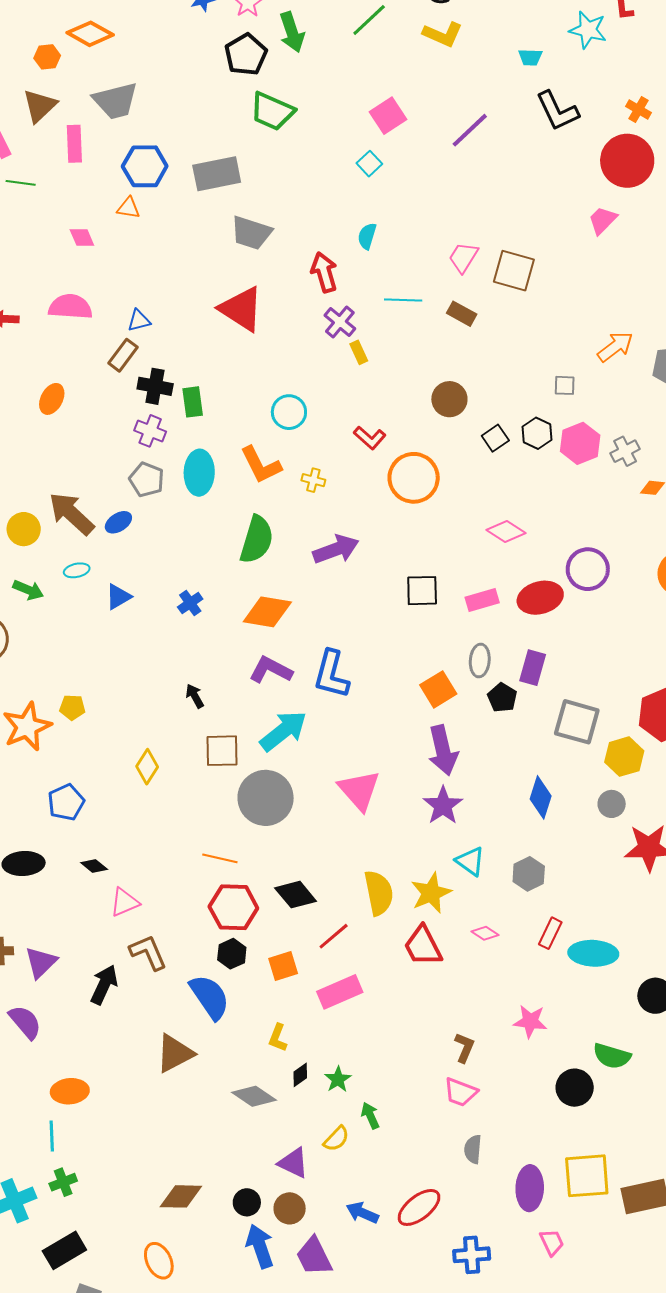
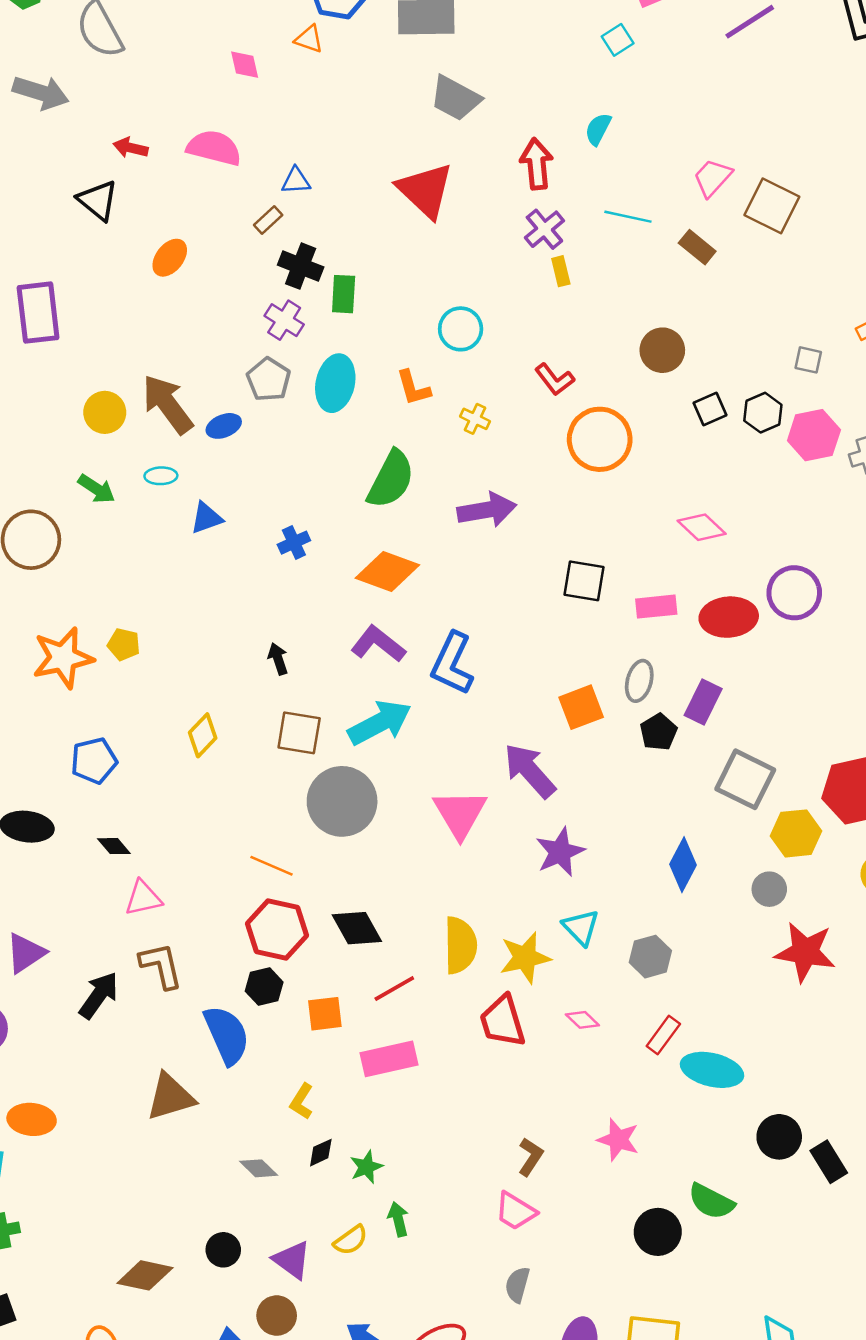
brown rectangle: (123, 355) -> (268, 220), size x0.7
orange L-shape: (261, 465) -> (413, 388), size x0.7
purple arrow: (443, 750) -> (530, 771), moved, turned 141
gray diamond: (254, 1096) -> (259, 1168), size x0.7
black circle: (247, 1202) -> (223, 1250), moved

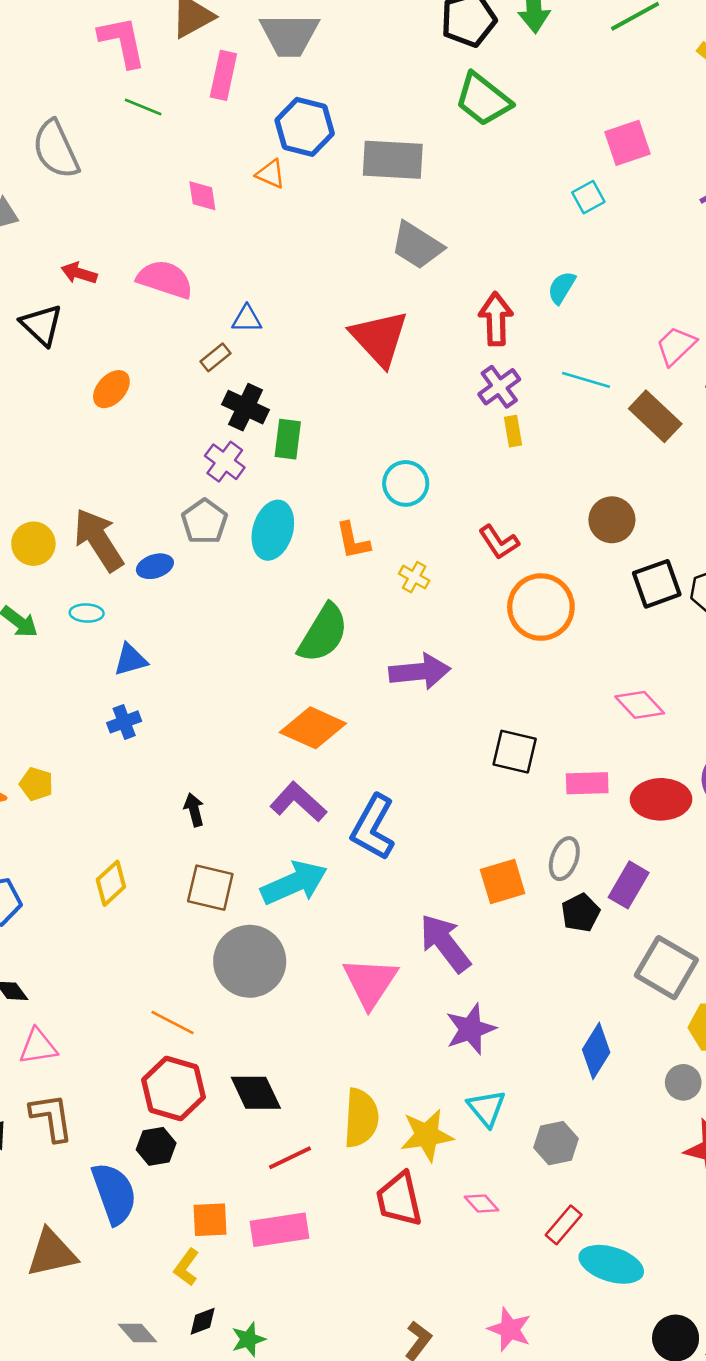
brown rectangle: (697, 247) -> (655, 416), size x1.4
black square: (710, 409) -> (657, 584), size x1.4
blue cross: (294, 543) -> (124, 722), moved
orange square: (325, 1014) -> (210, 1220), moved

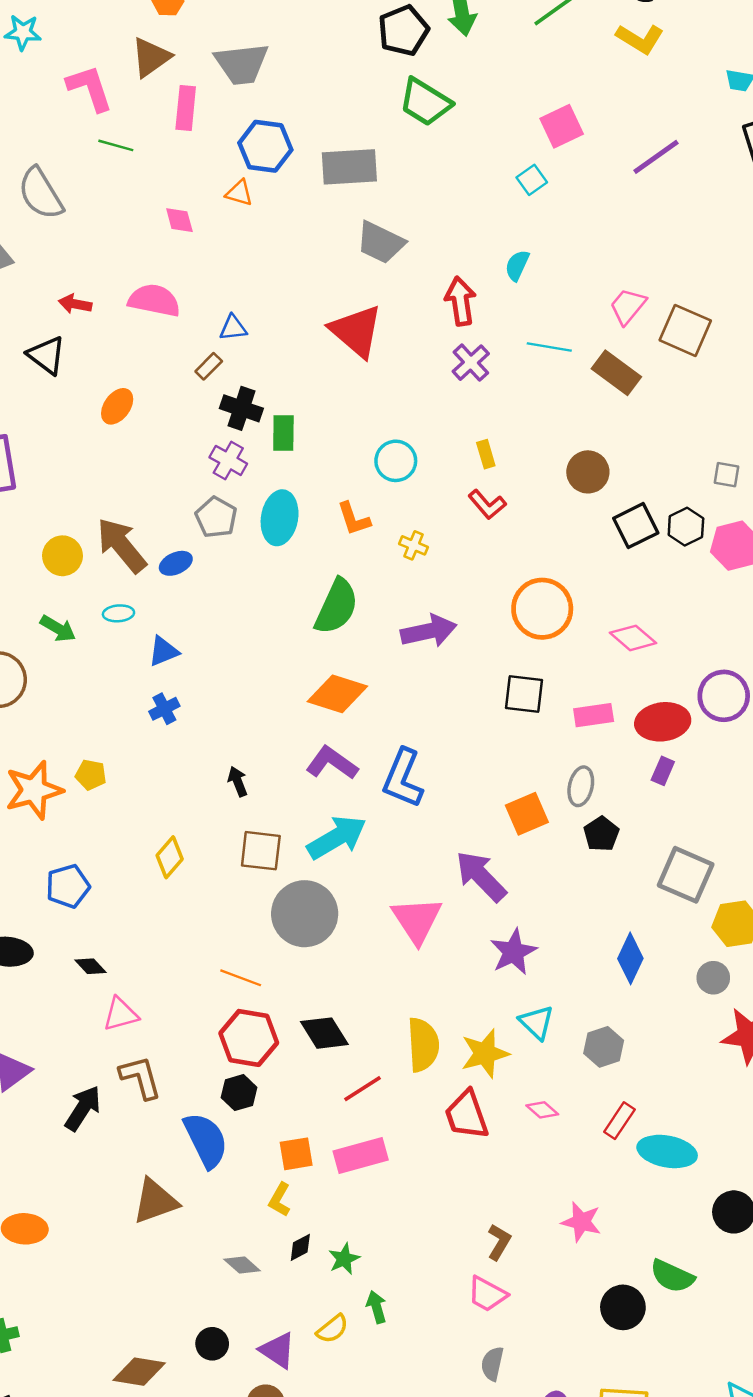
yellow rectangle: (513, 431) -> (486, 454), moved
orange circle: (541, 607) -> (542, 609), moved
purple rectangle: (629, 885) -> (663, 771), moved, size x0.7

